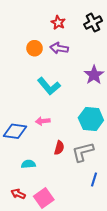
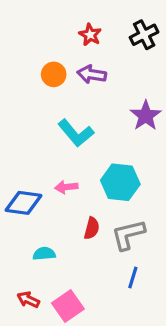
cyan hexagon: (91, 119) -> (120, 182), moved
blue line: (94, 180) -> (133, 277), moved

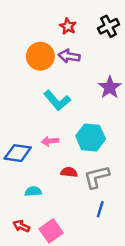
orange circle: (54, 74) -> (40, 56), size x1.5
red semicircle: (92, 228) -> (69, 172), turned -98

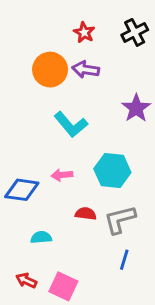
pink square: (51, 231) -> (63, 286), turned -30

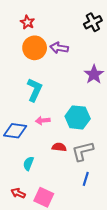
red star: (84, 32) -> (27, 22), moved
cyan L-shape: (71, 125) -> (35, 90), moved, turned -115
cyan semicircle: (41, 237) -> (28, 164), turned -64

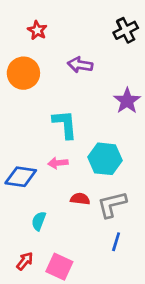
orange circle: (35, 48) -> (23, 73), moved
cyan L-shape: (35, 90) -> (65, 124), moved, turned -30
red arrow: (18, 193) -> (25, 261), turned 104

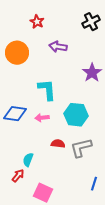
red star: (37, 30) -> (37, 22), moved
blue diamond: (21, 177) -> (15, 114), moved
blue line: (116, 242) -> (94, 184), moved
red arrow: (25, 261) -> (18, 176), moved

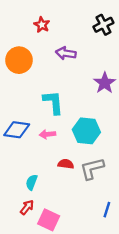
red arrow: (18, 176) -> (27, 207), moved

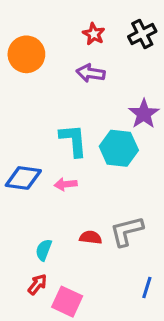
red star: (42, 25) -> (94, 34), moved
orange circle: (19, 60) -> (26, 54), moved
cyan hexagon: (86, 131) -> (119, 148), moved
red semicircle: (66, 164) -> (91, 237), moved

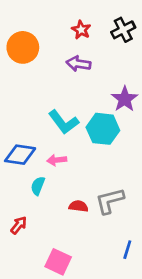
cyan L-shape: (73, 140) -> (64, 122), turned 148
cyan semicircle: (44, 250) -> (38, 186), moved
red arrow: (37, 284) -> (19, 225), moved

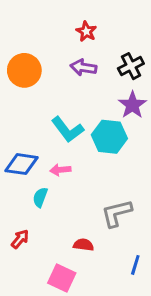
black cross: (123, 30) -> (131, 66), moved
orange circle: (23, 47) -> (24, 70), moved
red semicircle: (78, 206) -> (83, 245), moved

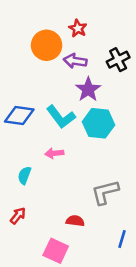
orange circle: (24, 70) -> (47, 45), moved
purple star: (132, 105) -> (88, 89), moved
blue diamond: (21, 164) -> (19, 115), moved
cyan semicircle: (40, 197) -> (24, 175), moved

